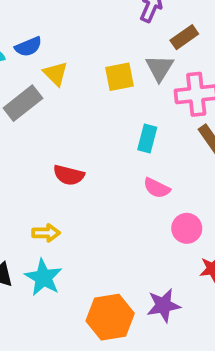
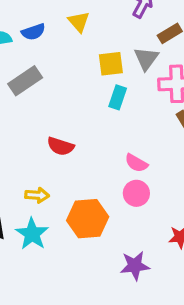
yellow triangle: (56, 74) -> (79, 22), moved
cyan rectangle: (147, 138) -> (118, 97), moved
pink circle: (187, 228) -> (136, 193), moved
orange hexagon: (110, 317) -> (88, 219), moved

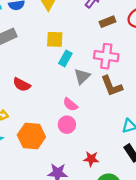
gray triangle: (146, 59) -> (82, 76), moved
yellow square: (111, 64) -> (55, 39), moved

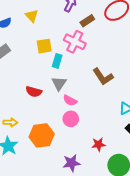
pink cross: (106, 56) -> (75, 42), moved, turned 30
gray triangle: (82, 76) -> (59, 83), moved
red semicircle: (22, 85) -> (34, 92), moved

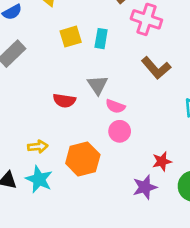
pink cross: (75, 42) -> (146, 19), moved
cyan rectangle: (57, 61) -> (101, 39), moved
purple star: (71, 163) -> (145, 187), moved

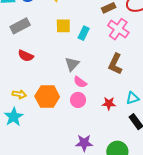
brown L-shape: (156, 68) -> (115, 64), turned 50
red semicircle: (64, 101) -> (26, 56), moved
orange hexagon: (83, 159) -> (47, 96), moved
red star: (162, 161) -> (109, 103), moved

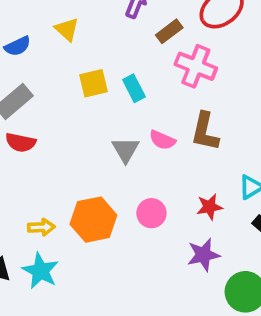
cyan rectangle: (84, 33) -> (134, 88), turned -40
red semicircle: (26, 56) -> (21, 142), moved
pink semicircle: (80, 82) -> (162, 140), moved
purple star: (84, 143) -> (203, 255), moved

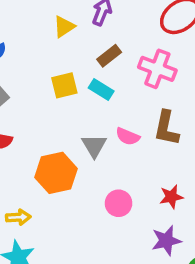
yellow triangle: (67, 29) -> (64, 27), moved, turned 45
brown rectangle: (169, 31) -> (109, 56), moved
cyan rectangle: (134, 88) -> (101, 90), turned -30
orange hexagon: (93, 220) -> (56, 173), moved

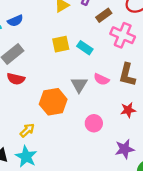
brown rectangle: (109, 56) -> (104, 15), moved
red star: (171, 197) -> (128, 110), moved
yellow arrow: (18, 217) -> (27, 130), turned -42

